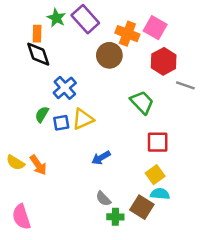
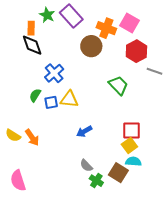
yellow triangle: (83, 119) -> (69, 99), turned 30
red square: (158, 142) -> (131, 130), moved
green cross: (115, 217) -> (96, 181), turned 32

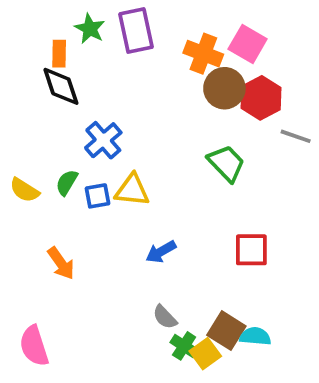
purple rectangle: (71, 16) -> (136, 31), turned 30
brown circle: (91, 46) -> (224, 88), moved
yellow semicircle: (13, 135) -> (24, 190), moved
yellow square: (129, 145) -> (205, 354), moved
cyan semicircle: (133, 162) -> (255, 336), moved

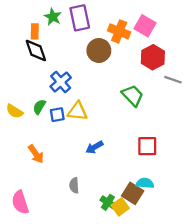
brown circle: (224, 88) -> (99, 51), moved
gray semicircle: (165, 317) -> (74, 185), moved, turned 40
cyan semicircle: (255, 336) -> (145, 183), moved

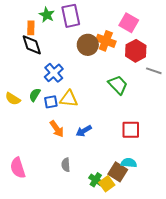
orange cross: (119, 31) -> (106, 41), moved
orange arrow: (36, 154) -> (57, 129), moved
pink semicircle: (20, 202) -> (18, 168), moved

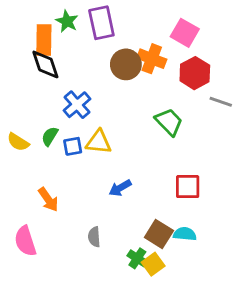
orange rectangle: (31, 28) -> (44, 40), size x1.5
orange arrow: (57, 129) -> (48, 199), moved
brown square: (118, 172) -> (159, 234), moved

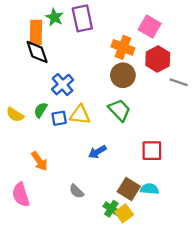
brown circle: (126, 64) -> (123, 75), moved
green trapezoid: (169, 122) -> (119, 110), moved
gray semicircle: (94, 237) -> (77, 191), turned -42

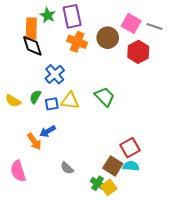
orange cross: (123, 47) -> (77, 42), moved
brown circle: (123, 75) -> (108, 38), moved
gray line: (179, 82) -> (155, 26), moved
red square: (152, 151) -> (130, 148), moved, turned -30
blue arrow: (97, 152) -> (48, 131), moved

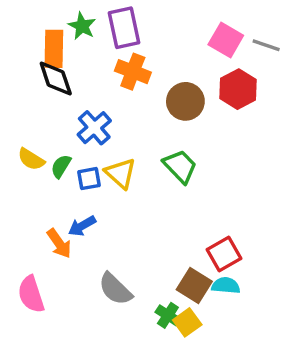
brown circle: (108, 38) -> (185, 101), moved
yellow semicircle: (13, 101) -> (31, 159), moved
yellow triangle: (70, 101) -> (121, 173), turned 36
gray semicircle: (67, 168) -> (115, 289), size x1.5

